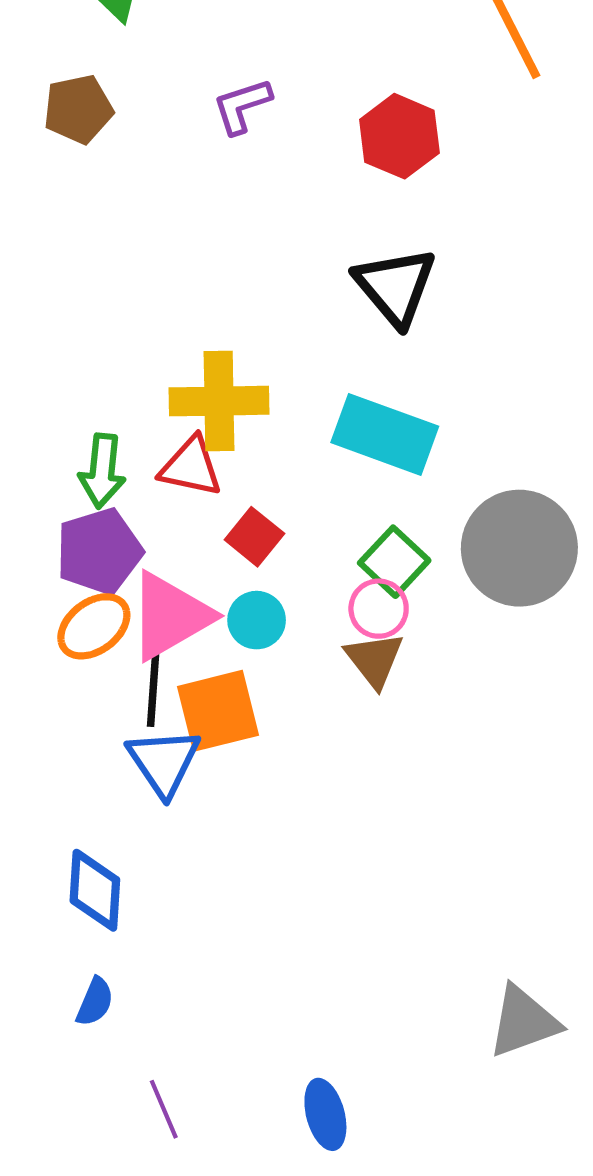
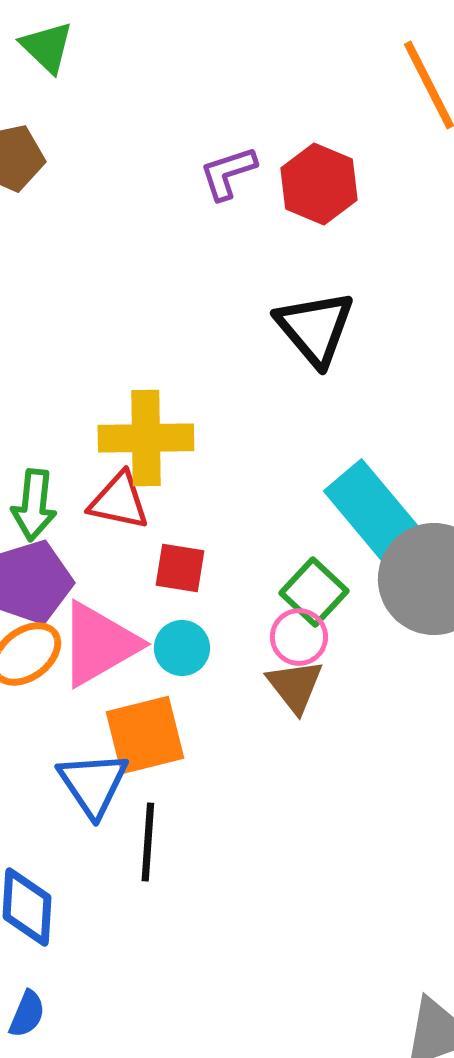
purple L-shape: (242, 106) -> (228, 173), moved
cyan rectangle: (385, 434) -> (372, 510), moved, turned 30
red square: (254, 537) -> (180, 568), turned -30
black line: (153, 686) -> (148, 842), moved

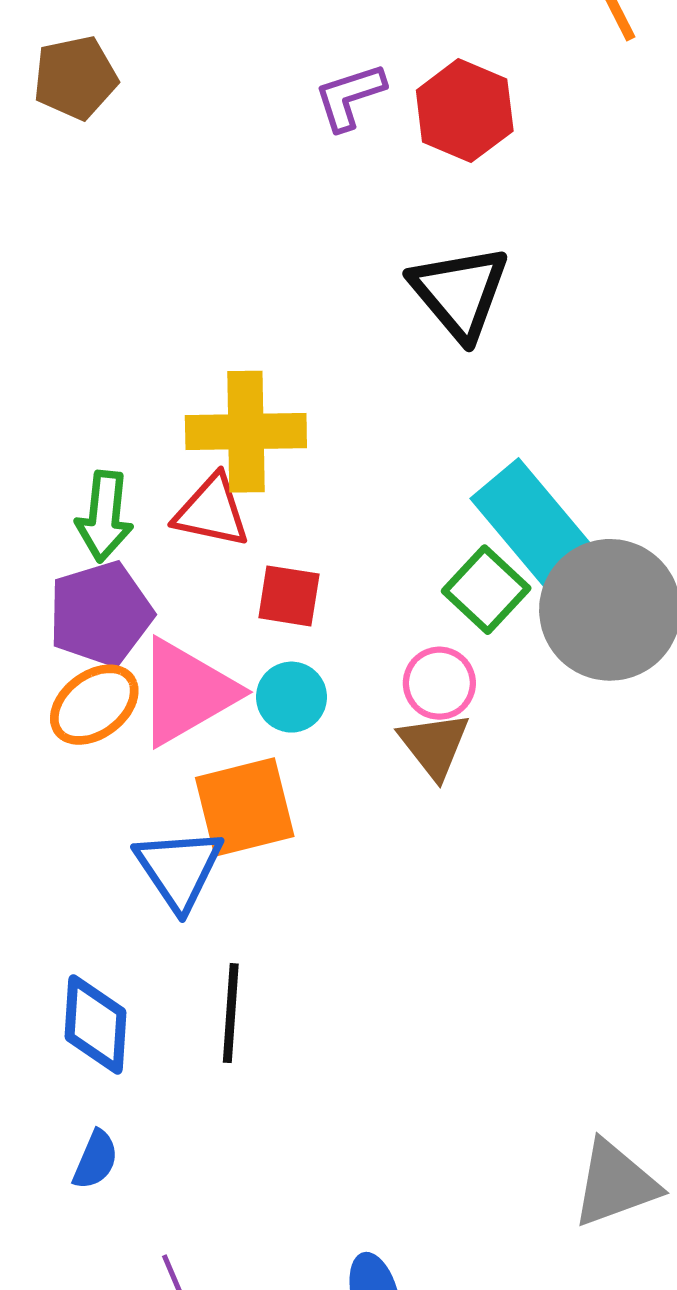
green square: (314, 592) -> (486, 590), moved
black line: (148, 842) -> (231, 1013), moved

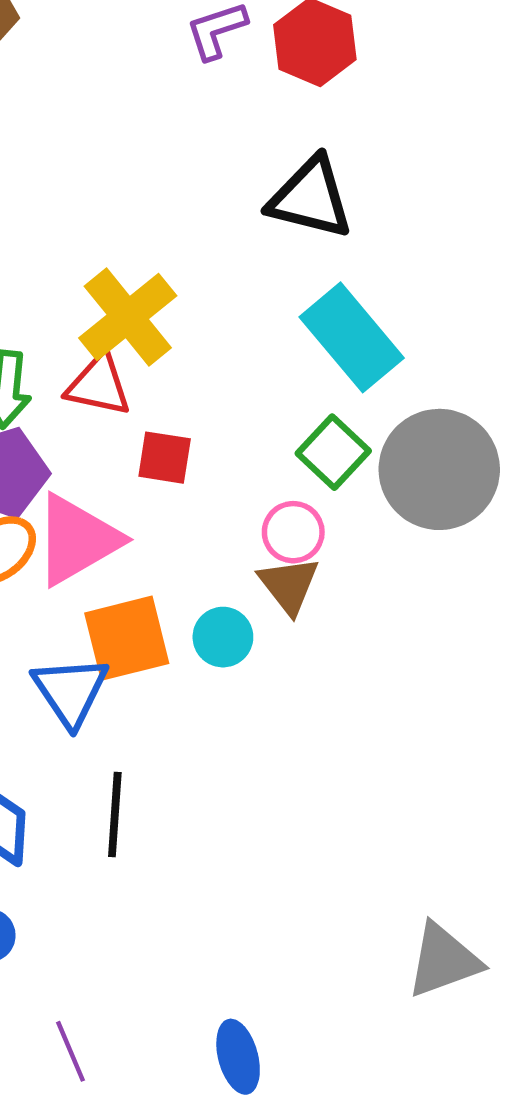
black triangle: (460, 293) -> (311, 198), turned -36
yellow cross: (246, 432) -> (128, 317), turned -38
cyan rectangle: (532, 523) -> (352, 337), moved
cyan circle: (291, 697) -> (223, 637), moved

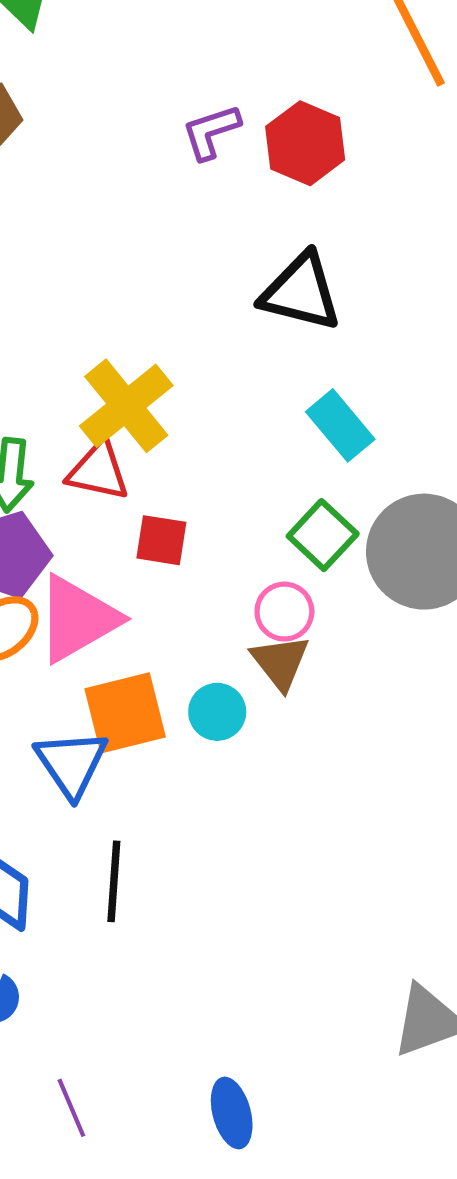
cyan rectangle: (352, 337) -> (340, 425), size x0.7

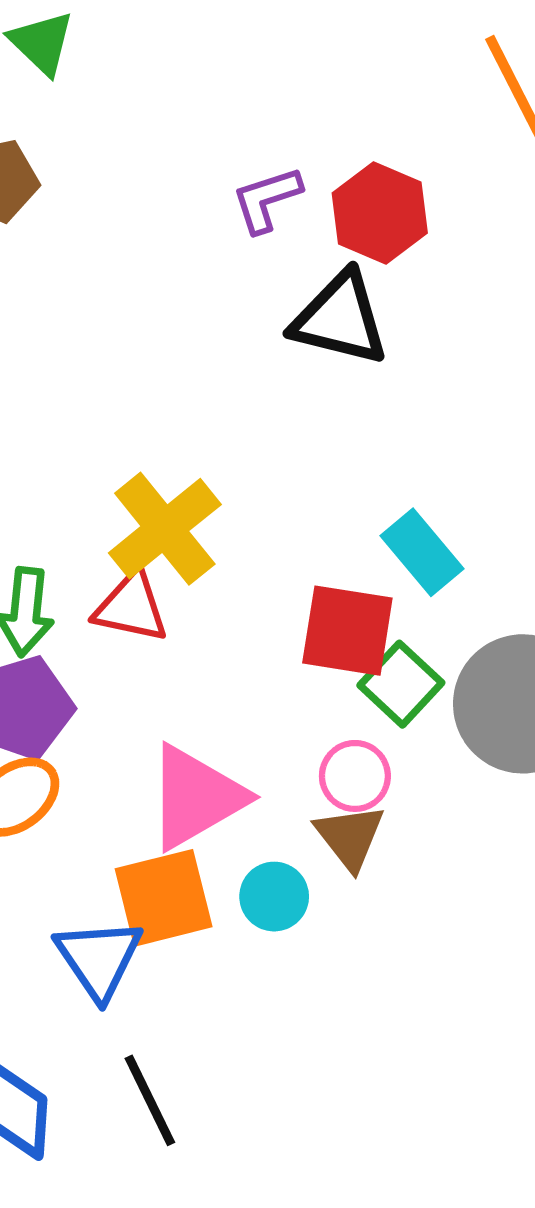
black triangle: (301, 292) -> (340, 319), moved
red square: (161, 540) -> (347, 631), moved, size x1.5
pink triangle: (78, 619) -> (196, 797), moved
black line: (114, 881) -> (150, 1100), turned -30

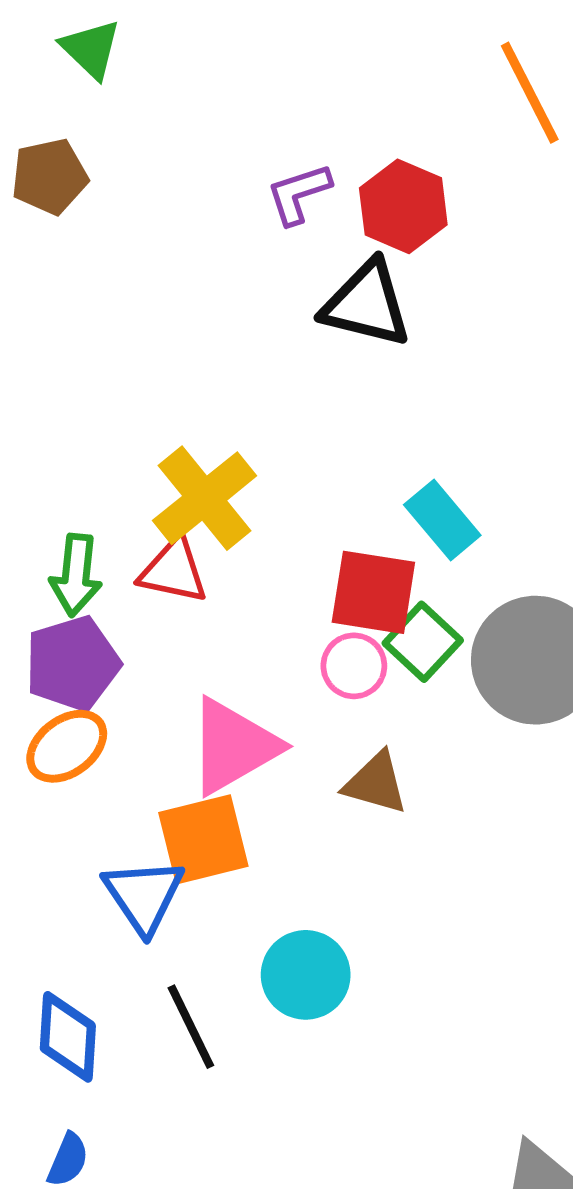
pink circle: (355, 776) -> (354, 666), moved
brown triangle: (350, 837) -> (376, 783), turned -36
cyan circle: (274, 897) -> (306, 975), moved, size x1.4

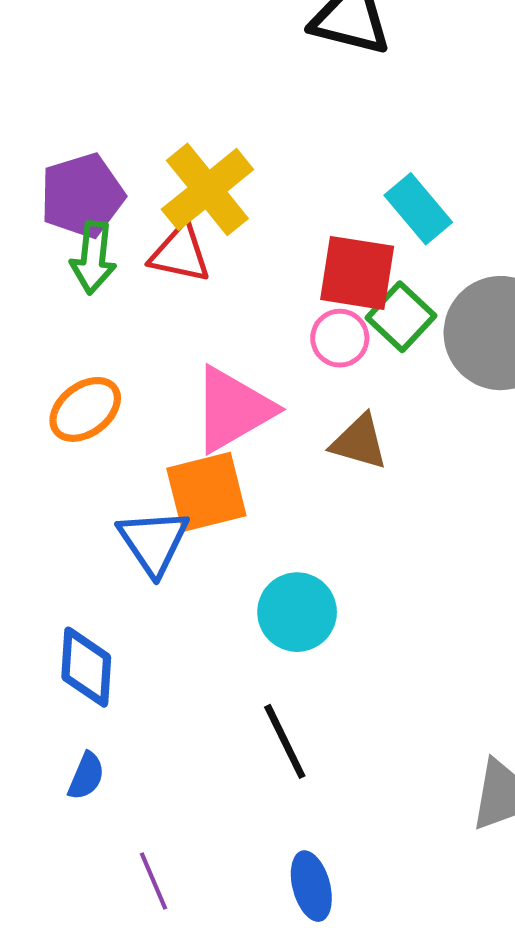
purple pentagon: (72, 664) -> (82, 196), moved
black line: (191, 1027) -> (285, 741), moved

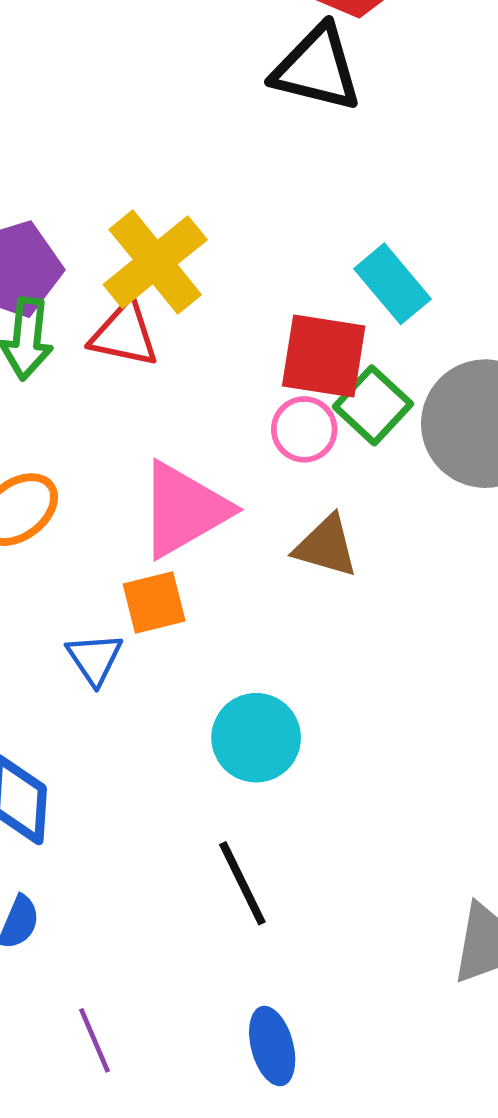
orange square: (206, 492) -> (154, 602), size x0.7
blue triangle: (153, 542) -> (94, 659), size x0.7

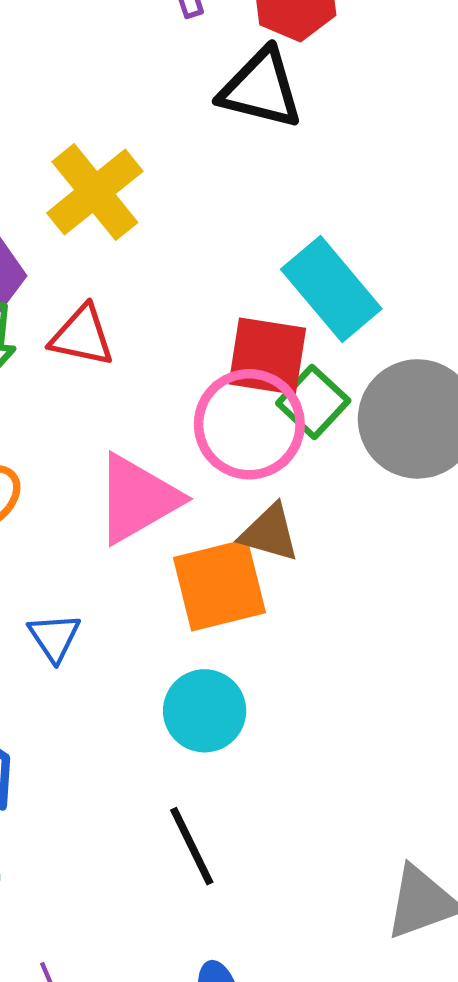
yellow cross: (155, 262) -> (95, 192), moved
cyan rectangle: (392, 284) -> (331, 289), size x1.4
pink circle: (304, 429) -> (249, 424), size x1.8
orange square: (154, 602) -> (219, 585), moved, size x1.6

